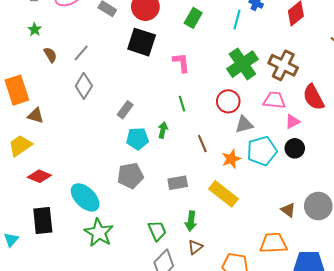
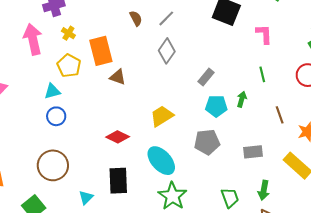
yellow trapezoid: (20, 146) -> (162, 116), moved

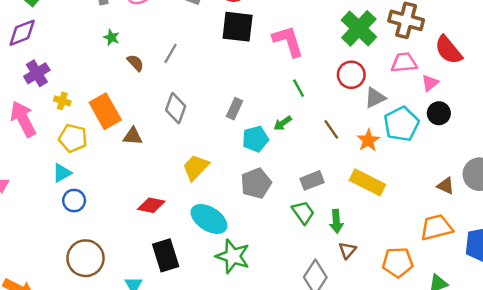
pink L-shape: (264, 34) -> (288, 41), size x1.4
gray diamond: (167, 51) -> (176, 108), moved
green arrow: (242, 99) -> (283, 123), turned -126
green trapezoid: (230, 198) -> (303, 212), moved

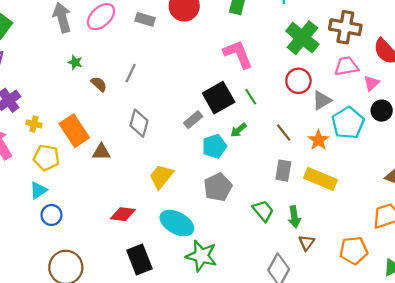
black square: (238, 27) -> (219, 98), moved, turned -32
gray rectangle: (234, 109) -> (193, 120), turned 30
gray rectangle: (312, 180) -> (283, 171), moved, turned -55

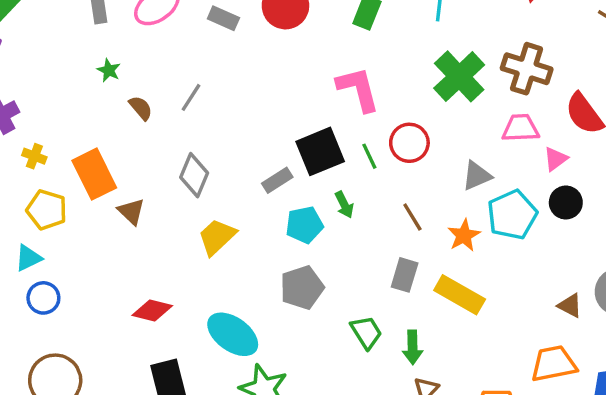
red circle: (298, 81) -> (409, 143), moved
green arrow: (238, 130) -> (344, 205), turned -84
brown triangle: (101, 152) -> (131, 211), turned 36
yellow trapezoid: (161, 176) -> (217, 237), moved

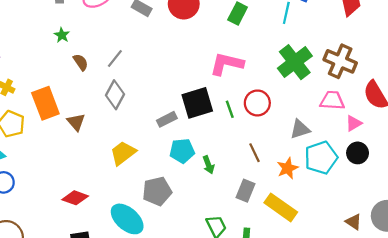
pink L-shape: (358, 89) -> (227, 64), turned -68
gray diamond: (194, 175) -> (115, 95), moved
green arrow: (344, 205) -> (208, 165), moved
brown triangle: (131, 211) -> (76, 122), moved
gray pentagon: (302, 288) -> (157, 191), moved

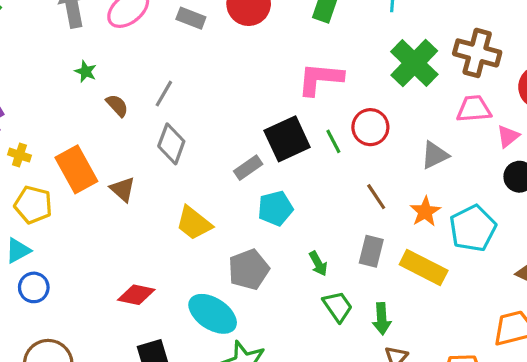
yellow trapezoid: (123, 153) -> (194, 223), turned -96
cyan pentagon: (321, 158) -> (473, 228), moved
green arrow: (208, 165) -> (318, 264), moved

